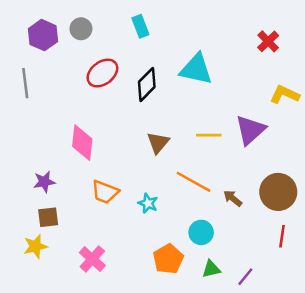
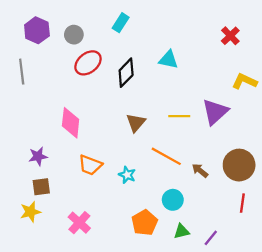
cyan rectangle: (140, 26) -> (121, 23), turned 54
gray circle: (81, 29) -> (74, 35), moved
cyan triangle: (196, 69) -> (168, 60), size x0.7

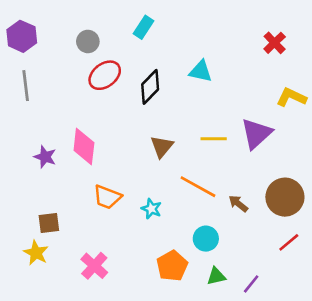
purple hexagon: (37, 30) -> (22, 36), moved
purple star: (38, 156) -> (45, 157), moved, turned 30
red line: (242, 203) -> (289, 242), turned 42
yellow star: (30, 212) -> (36, 253), turned -30

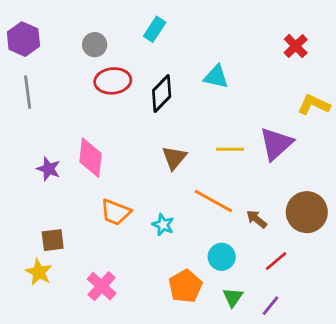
red ellipse: (105, 75) -> (113, 81), turned 32
red line: (289, 242) -> (276, 261), moved
green triangle: (216, 276) -> (233, 297), turned -42

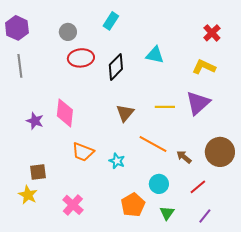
yellow L-shape: (314, 105) -> (204, 67), moved
purple line: (271, 306) -> (205, 216), moved

